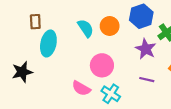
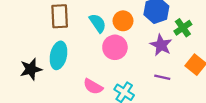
brown rectangle: (35, 22) -> (60, 16), moved, size x1.5
cyan ellipse: (48, 43) -> (58, 55), moved
pink circle: (102, 65) -> (115, 47), moved

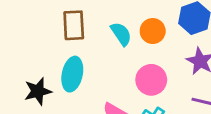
pink circle: (115, 47) -> (151, 80), moved

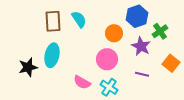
orange circle: (153, 31) -> (114, 33), moved
cyan semicircle: (121, 34) -> (79, 19), moved

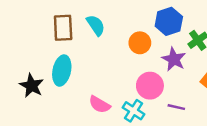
pink circle: (107, 59) -> (150, 86), moved
black star: (28, 67) -> (32, 86), turned -30
purple line: (142, 74) -> (176, 107), moved

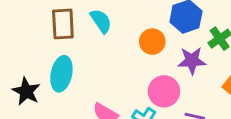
purple star: (174, 59) -> (192, 61), turned -30

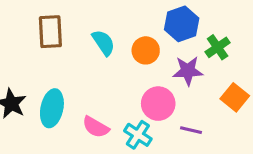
cyan semicircle: (101, 21) -> (103, 43), moved
cyan ellipse: (61, 74) -> (52, 108), moved

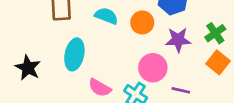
cyan semicircle: (103, 43) -> (106, 16), turned -35
green cross: (218, 47) -> (215, 33), moved
cyan ellipse: (52, 108) -> (74, 54), moved

